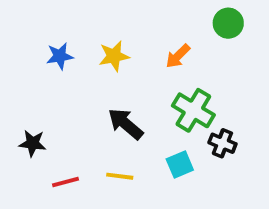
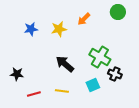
orange arrow: (178, 56) -> (84, 19), moved

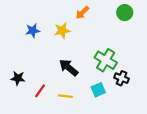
orange arrow: (84, 19) -> (82, 13), moved
red line: (34, 94) -> (40, 91), moved, turned -40

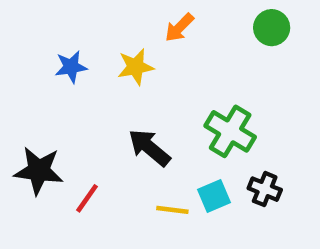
black star: (18, 78) -> (39, 171), size x1.5
black cross: (122, 78) -> (265, 189), moved
yellow line: (65, 96) -> (172, 210), moved

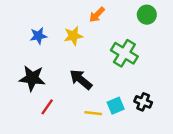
green cross: (230, 131) -> (124, 53), moved
black star: (39, 171) -> (32, 78), moved

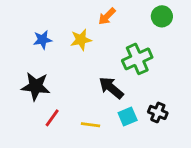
green cross: (124, 53) -> (137, 59), turned 35
black arrow: (81, 79) -> (111, 88), moved
yellow line: (93, 113) -> (91, 125), moved

